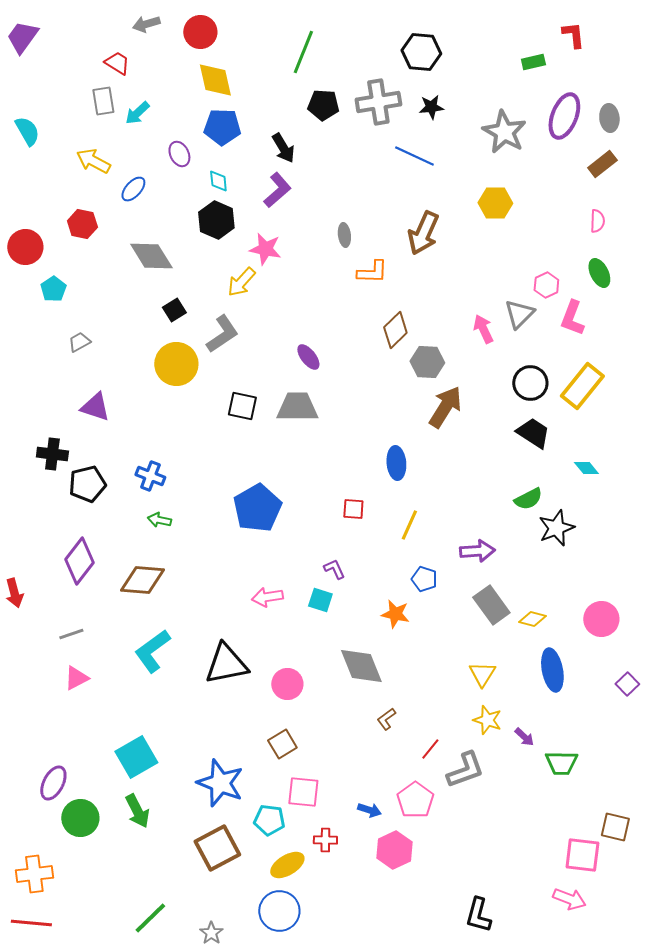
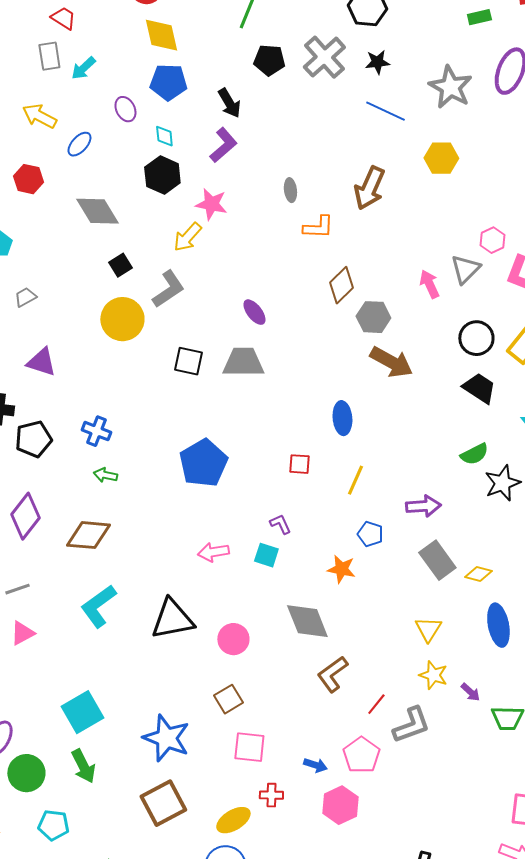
gray cross: (378, 102) -> (324, 57), turned -33
blue line: (414, 156) -> (385, 111), moved
brown arrow: (445, 407) -> (391, 362), turned 87
brown L-shape: (386, 719) -> (332, 674), size x1.6
cyan pentagon: (269, 820) -> (53, 825), moved

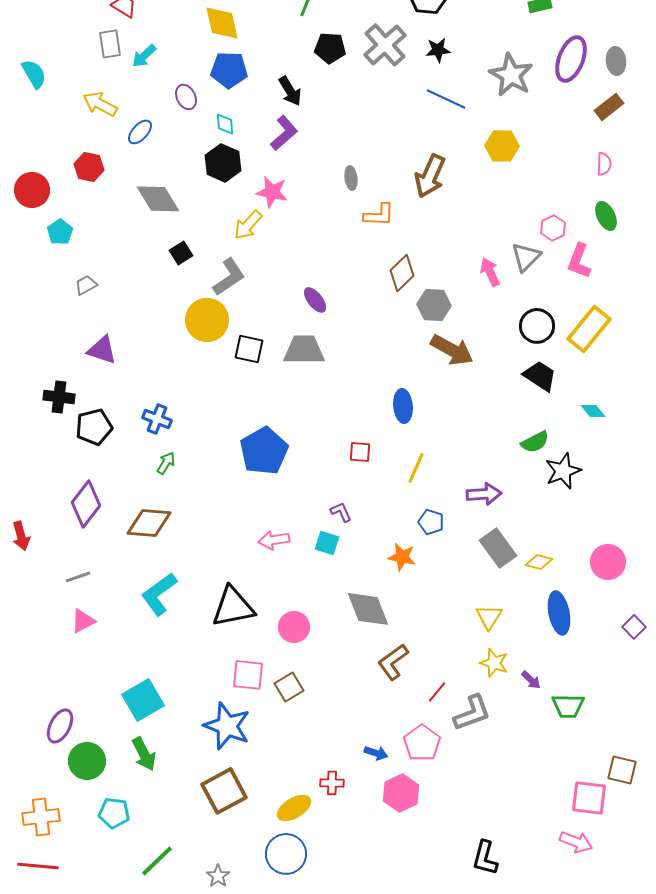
yellow circle: (122, 319) -> (207, 320), moved
green arrow: (105, 475) -> (166, 463), turned 110
pink square: (249, 747) -> (248, 675), moved

